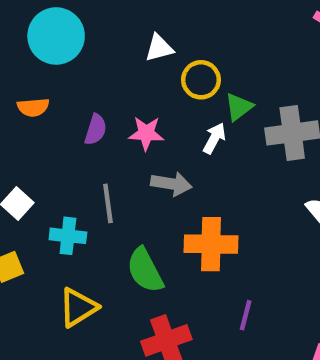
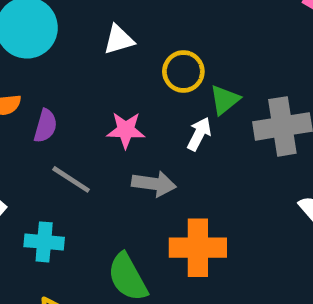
white triangle: (159, 48) -> (119, 40), moved
purple semicircle: (96, 130) -> (45, 126), moved
gray line: (108, 203) -> (71, 179), moved, turned -48

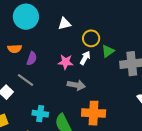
white arrow: (199, 134) -> (85, 58), moved
gray line: (71, 179) -> (26, 80), moved
cyan cross: (44, 242) -> (40, 114), moved

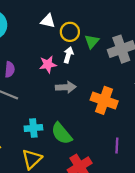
white triangle: (64, 24) -> (48, 21), moved, turned 40
orange cross: (94, 113) -> (104, 100), moved, turned 30

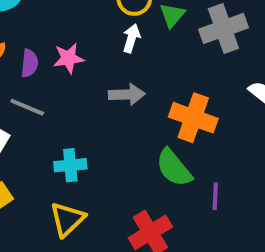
pink star: (48, 64) -> (69, 58), moved
green semicircle: (62, 133) -> (174, 168), moved

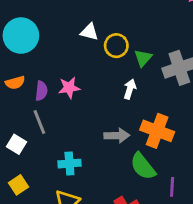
white arrow: (131, 38) -> (130, 89), moved
gray arrow: (127, 94) -> (117, 136), moved
gray line: (27, 107) -> (39, 122), turned 45

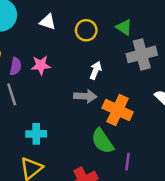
white triangle: (89, 32) -> (48, 22), moved
green triangle: (143, 58) -> (124, 27), moved, turned -42
gray arrow: (117, 136) -> (85, 96), moved

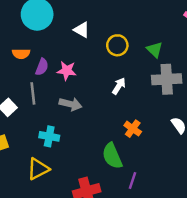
gray arrow: (85, 96) -> (71, 104), moved
orange cross: (118, 110) -> (133, 129), size x0.6

